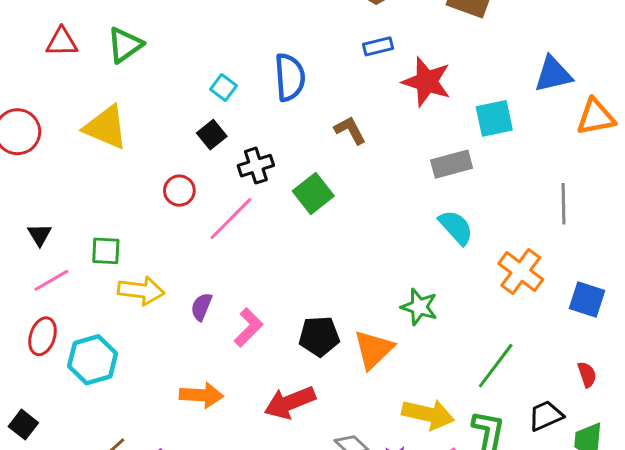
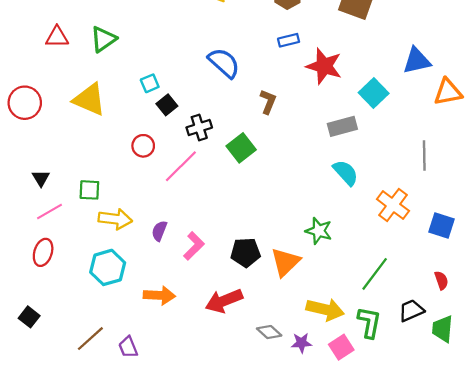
blue semicircle: (290, 77) -> (224, 63), turned -44
cyan square: (224, 88) -> (150, 83), moved, turned 30
cyan square: (494, 118) -> (374, 93), turned -32
brown L-shape: (350, 130) -> (268, 102), turned 50
cyan hexagon: (93, 360) -> (108, 267), moved

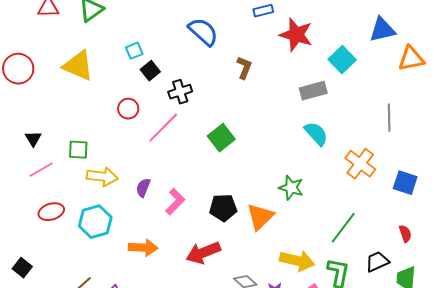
green square: (241, 148) -> (221, 138), moved
red ellipse: (43, 252) -> (51, 212), moved, turned 55

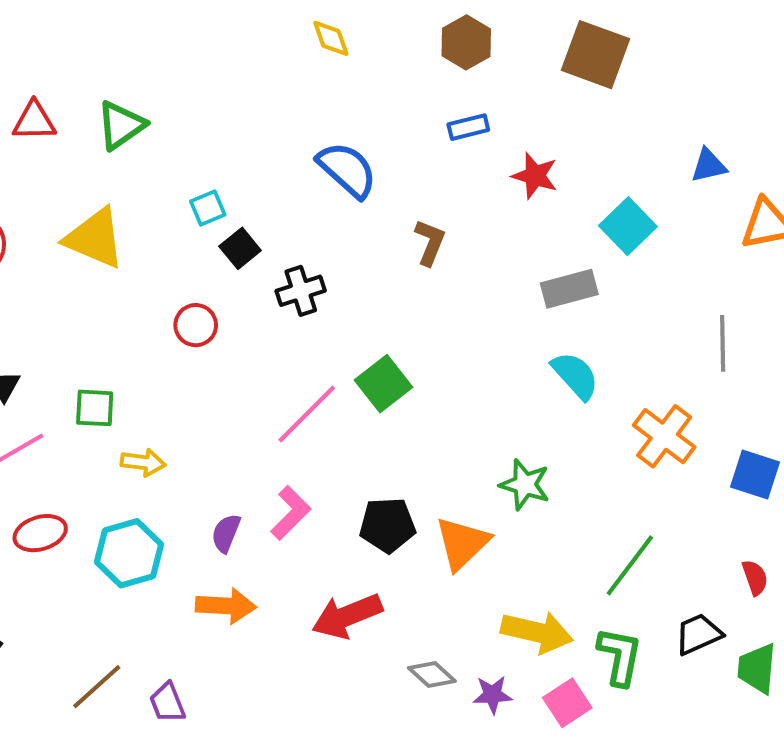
blue triangle: (382, 30) -> (709, 166), size x0.7
red star: (296, 35) -> (535, 176), size x0.7
pink line: (163, 128) -> (307, 414), moved
yellow arrow: (102, 177) -> (143, 462), size x0.7
purple semicircle: (143, 188) -> (226, 533), moved

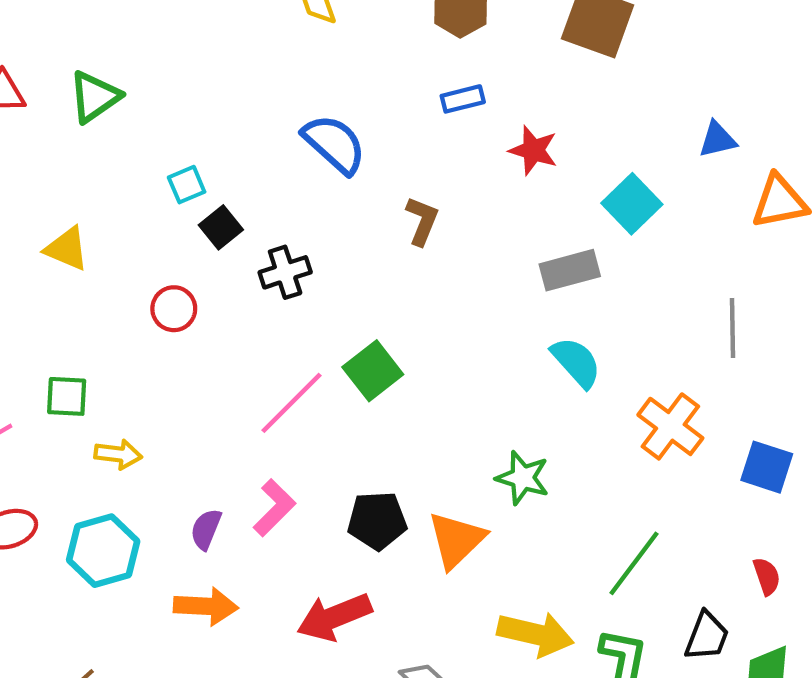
yellow triangle: (95, 238) -> (67, 249), moved, size x0.7
black trapezoid: (698, 634) -> (707, 636), turned 135

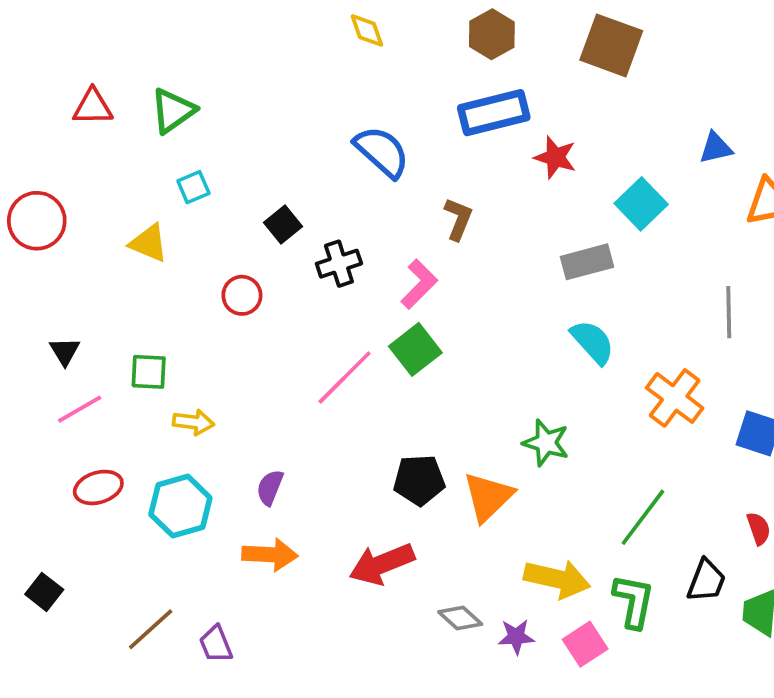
blue rectangle: (463, 99) -> (494, 113), size x1.8
cyan square: (187, 185) -> (193, 187), moved
pink L-shape: (274, 508) -> (419, 284), moved

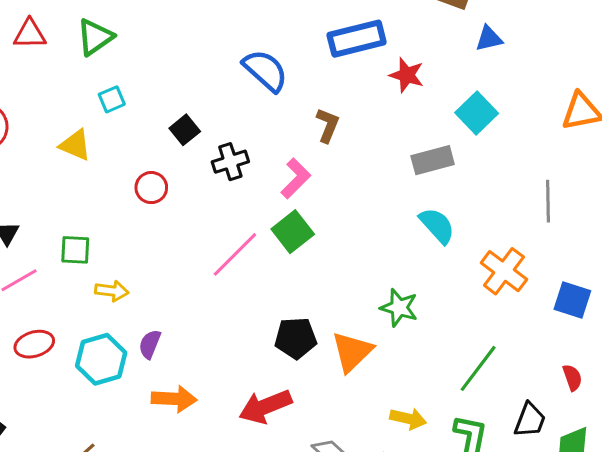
blue triangle: (716, 148) -> (489, 39), moved
purple semicircle: (270, 487) -> (150, 344), moved
yellow arrow: (557, 579) -> (408, 419), size x0.7

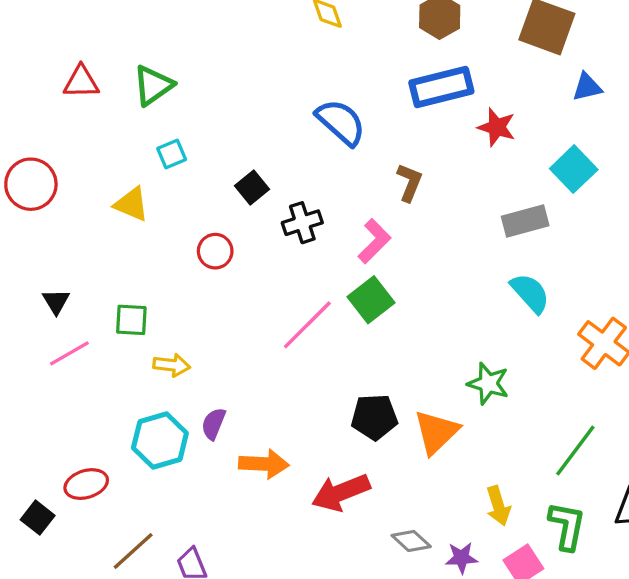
red ellipse: (34, 344) -> (86, 484), moved
orange arrow: (174, 399) -> (264, 464), moved
yellow arrow: (408, 419) -> (498, 506), turned 60

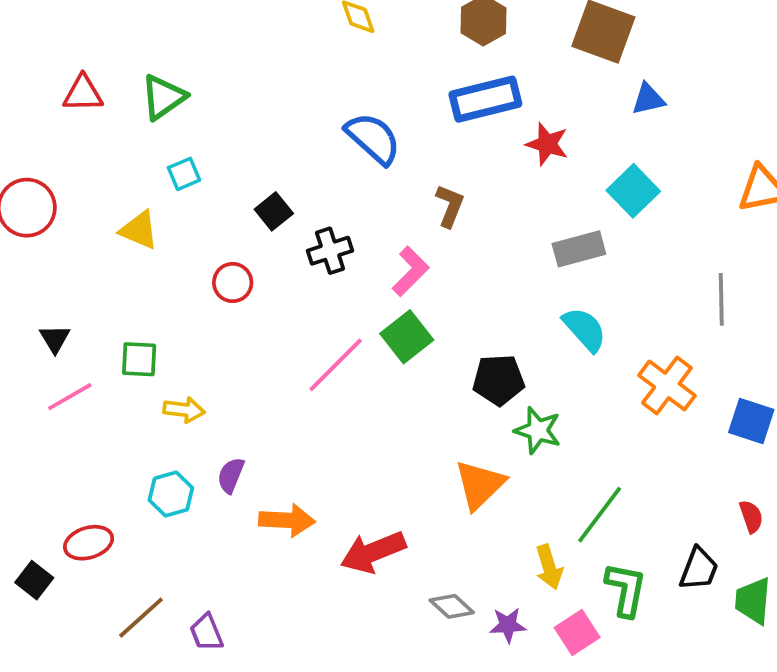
black pentagon: (374, 417) -> (498, 380), moved
cyan hexagon: (160, 440) -> (171, 494), size x0.7
green line: (575, 451) -> (600, 515), moved

